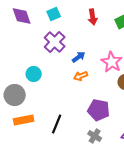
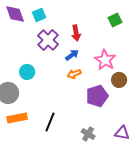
cyan square: (54, 14) -> (39, 15), moved
red arrow: (93, 17) -> (76, 33), moved
purple pentagon: (99, 110) -> (97, 96), moved, turned -30

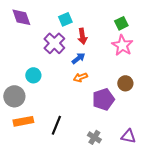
cyan square: (39, 15) -> (65, 19), moved
pink star: (105, 60) -> (122, 45), moved

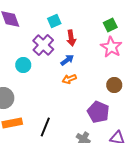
cyan circle: (33, 75) -> (23, 65), moved
purple pentagon: (103, 99) -> (98, 112), moved, turned -30

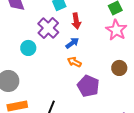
orange arrow: (69, 79) -> (74, 62), turned 48
purple pentagon: (98, 112) -> (88, 86), moved

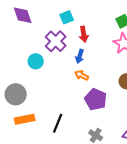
blue arrow: (72, 43) -> (80, 56), turned 144

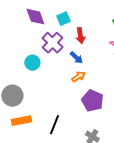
purple diamond: (23, 15) -> (35, 17), moved
blue arrow: (80, 56) -> (76, 58), turned -64
orange arrow: (82, 75) -> (78, 77), turned 120

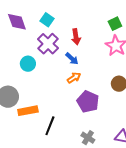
purple diamond: (35, 17) -> (17, 22), moved
cyan square: (63, 19) -> (47, 20), moved, turned -32
orange rectangle: (21, 121) -> (28, 111), moved

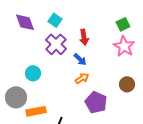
cyan circle: (28, 64) -> (33, 73), moved

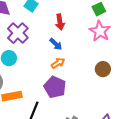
purple cross: (56, 44) -> (18, 33), moved
purple pentagon: (96, 102) -> (55, 87), moved

